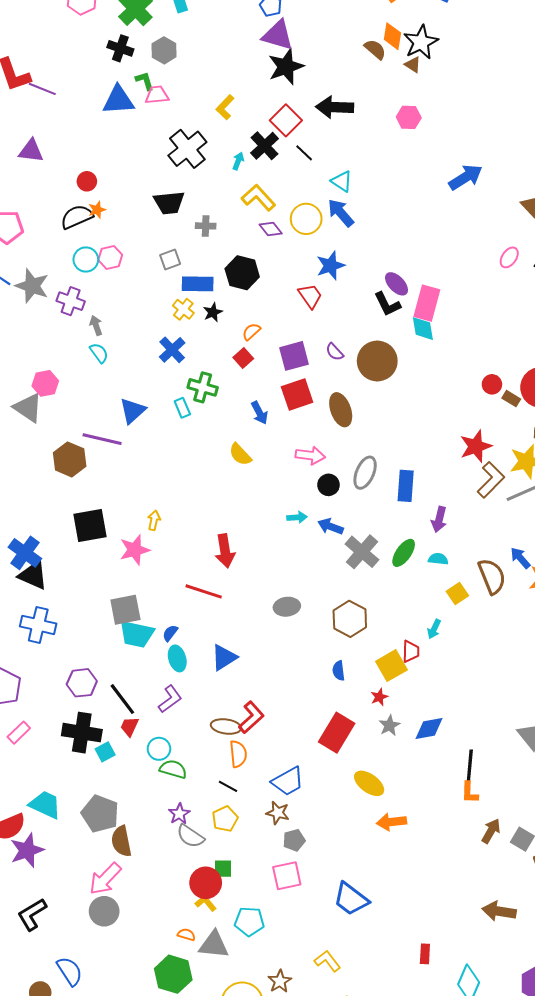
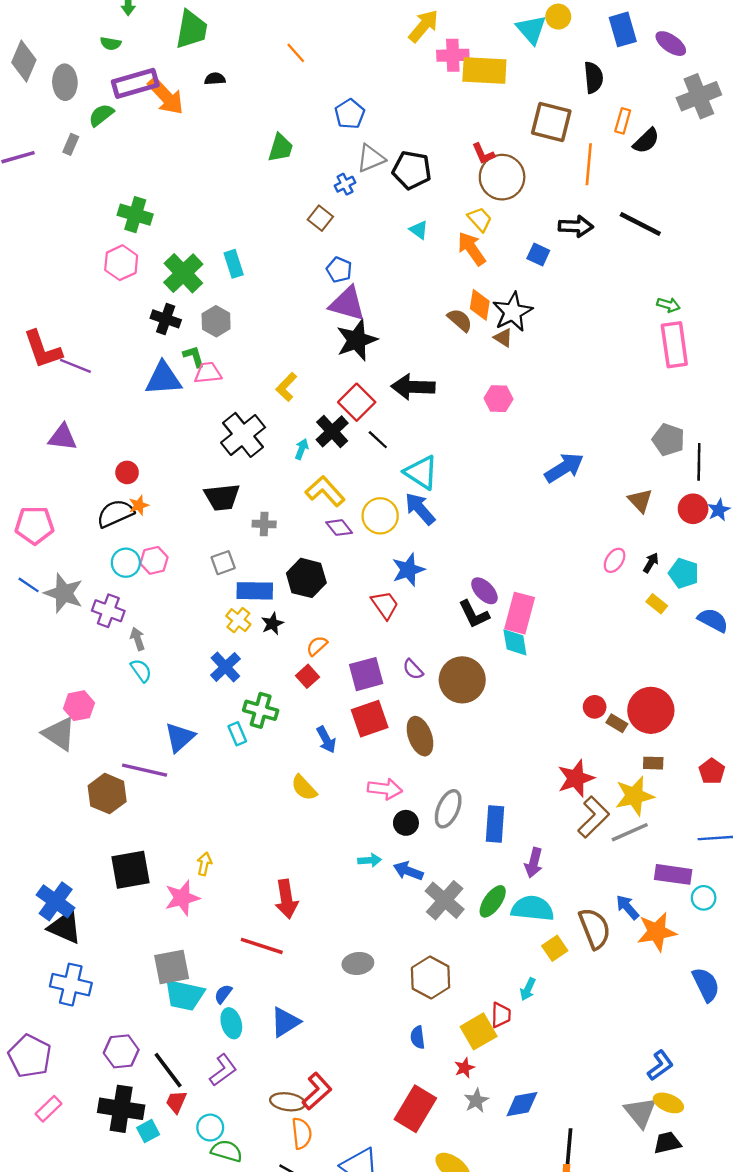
cyan triangle: (342, 181) -> (421, 472), size x1.4
cyan semicircle: (438, 559) -> (532, 908), size x1.8

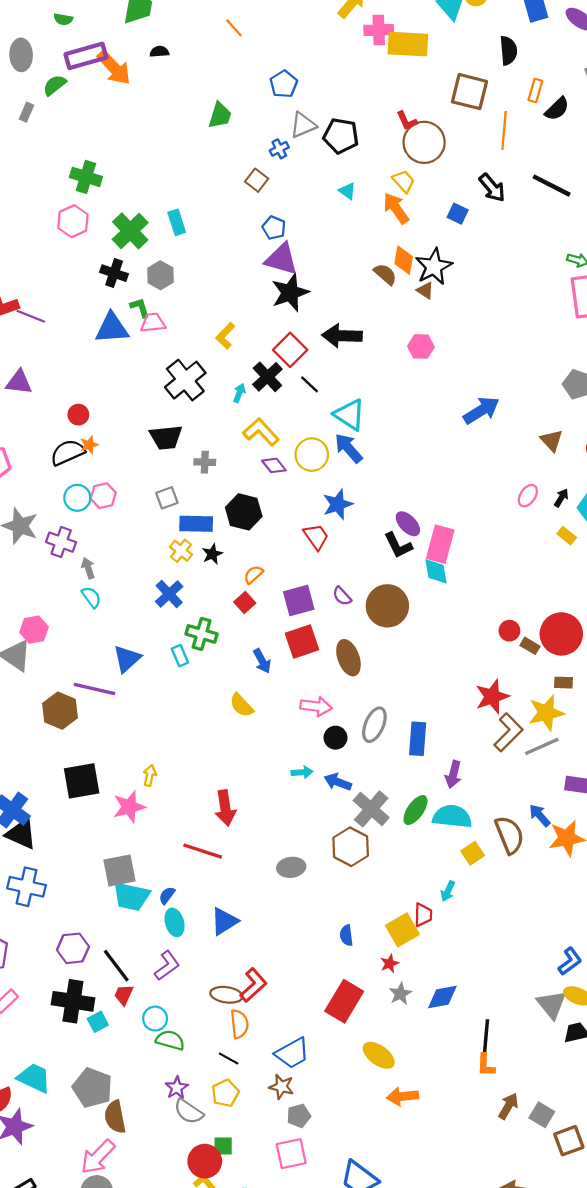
black arrow: (576, 226) -> (492, 188), turned 48
brown hexagon: (431, 978) -> (351, 847), moved

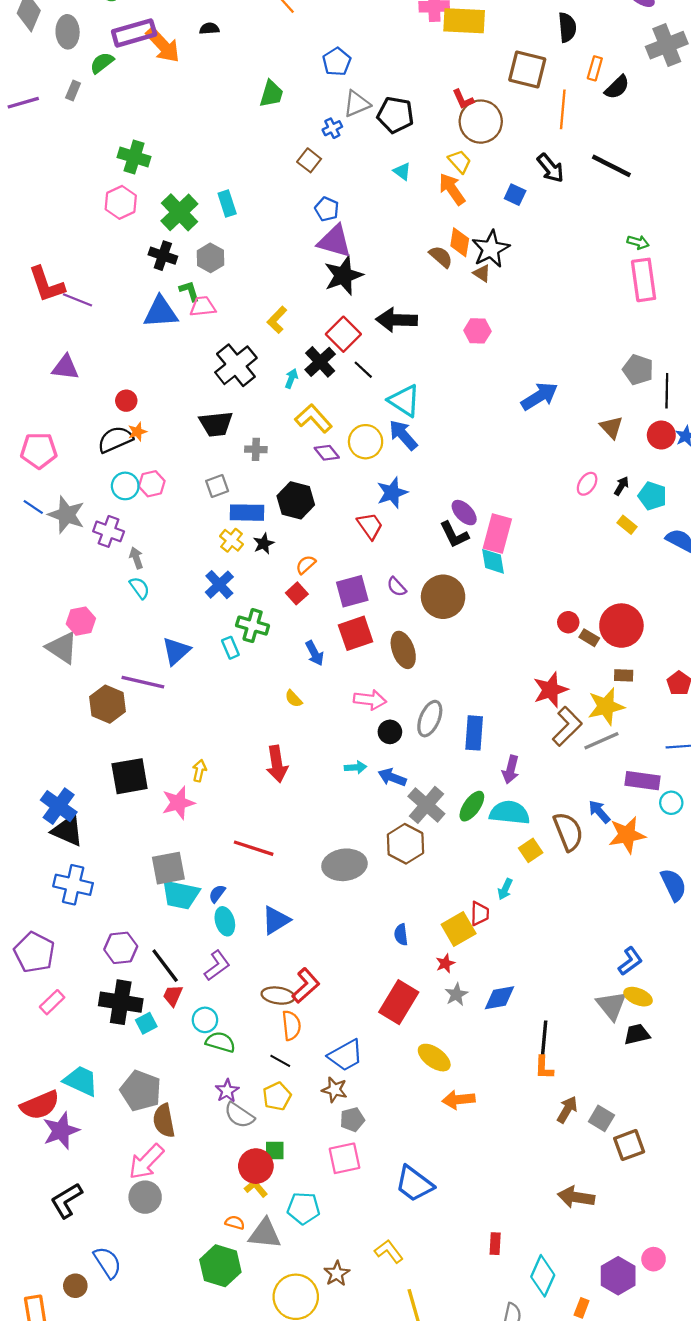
yellow semicircle: (242, 705) -> (294, 699), size x0.7
red arrow: (225, 808) -> (277, 764), moved
gray ellipse: (291, 867) -> (344, 865), size x1.5

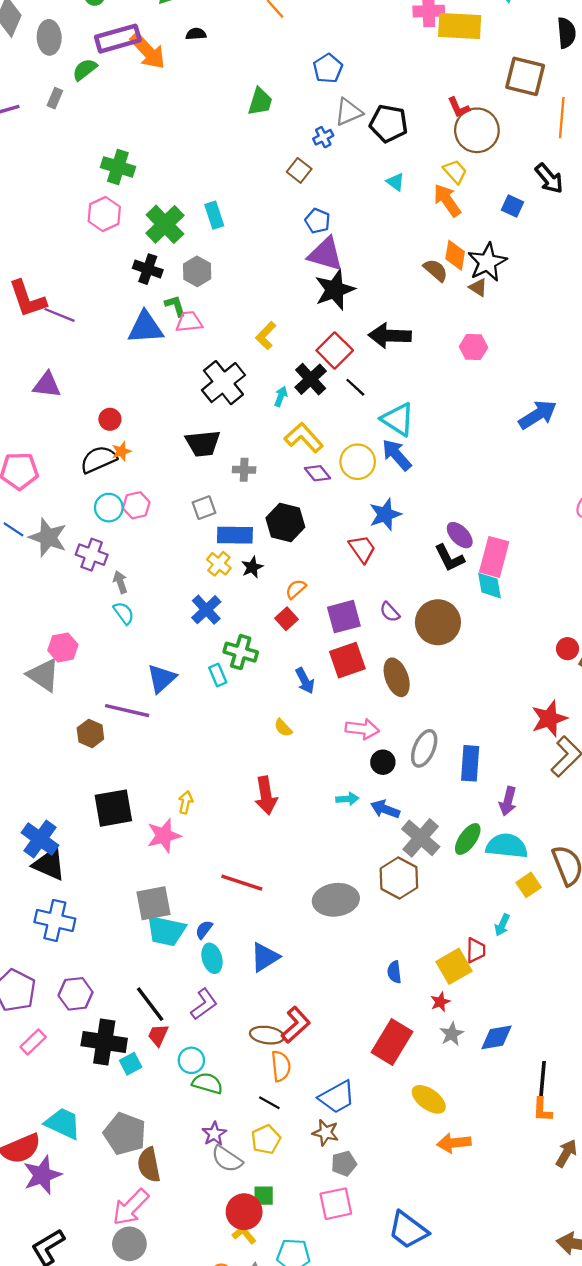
brown hexagon: (107, 704) -> (90, 734), size x0.7
purple hexagon: (121, 948) -> (76, 994), moved

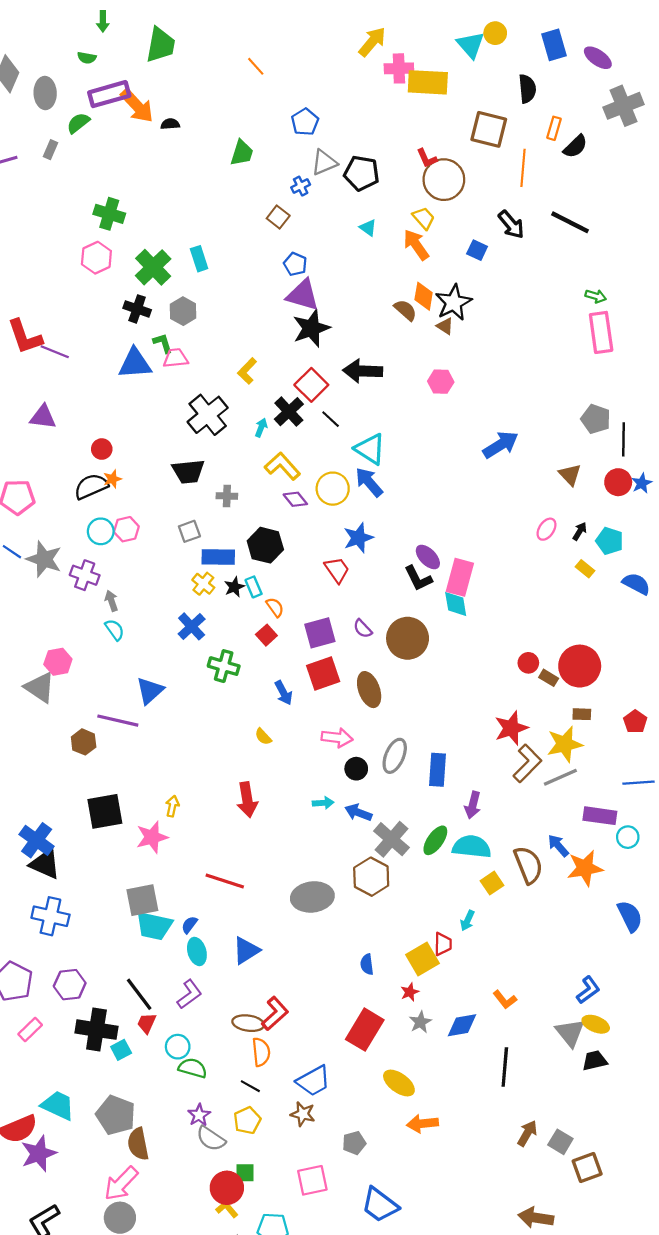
black semicircle: (196, 34) -> (170, 124), moved
orange semicircle: (296, 589) -> (275, 607), turned 96
cyan rectangle: (218, 675) -> (254, 587), moved
orange L-shape: (542, 1110) -> (505, 1000), moved, turned -40
gray pentagon: (344, 1164) -> (354, 1143), moved

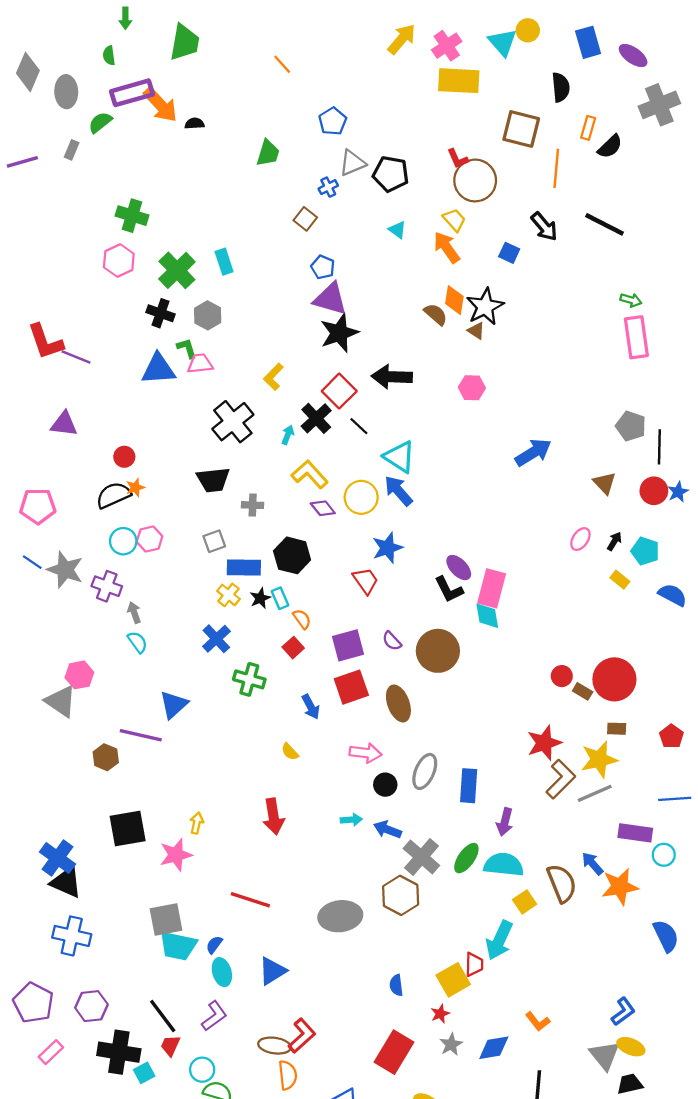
green semicircle: (87, 58) -> (109, 56), turned 72
pink cross: (399, 68) -> (447, 46), moved, turned -32
cyan arrow: (467, 920) -> (499, 940), size x1.8

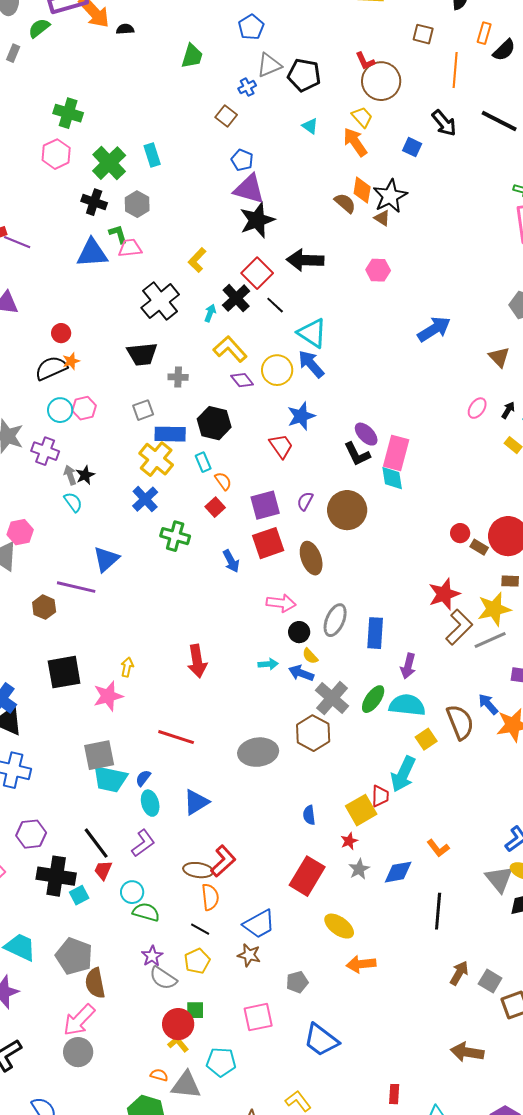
brown square: (521, 129) -> (423, 34), size x0.6
yellow cross: (228, 595) -> (156, 459), size x1.6
black star: (260, 598) -> (85, 475), moved
purple semicircle: (392, 641) -> (305, 501), turned 72
yellow semicircle: (290, 752) -> (310, 656), moved

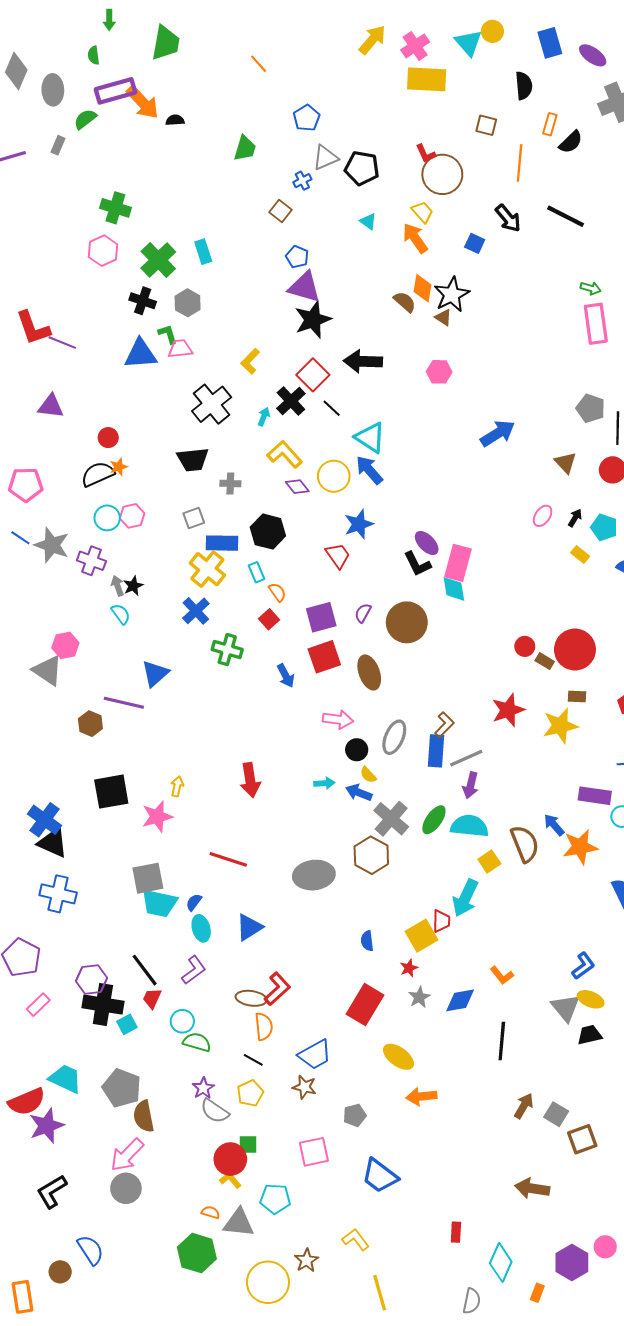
brown L-shape: (459, 627) -> (444, 725), moved, size x0.7
gray line: (490, 640) -> (466, 758), moved
purple hexagon: (31, 834) -> (91, 979), moved

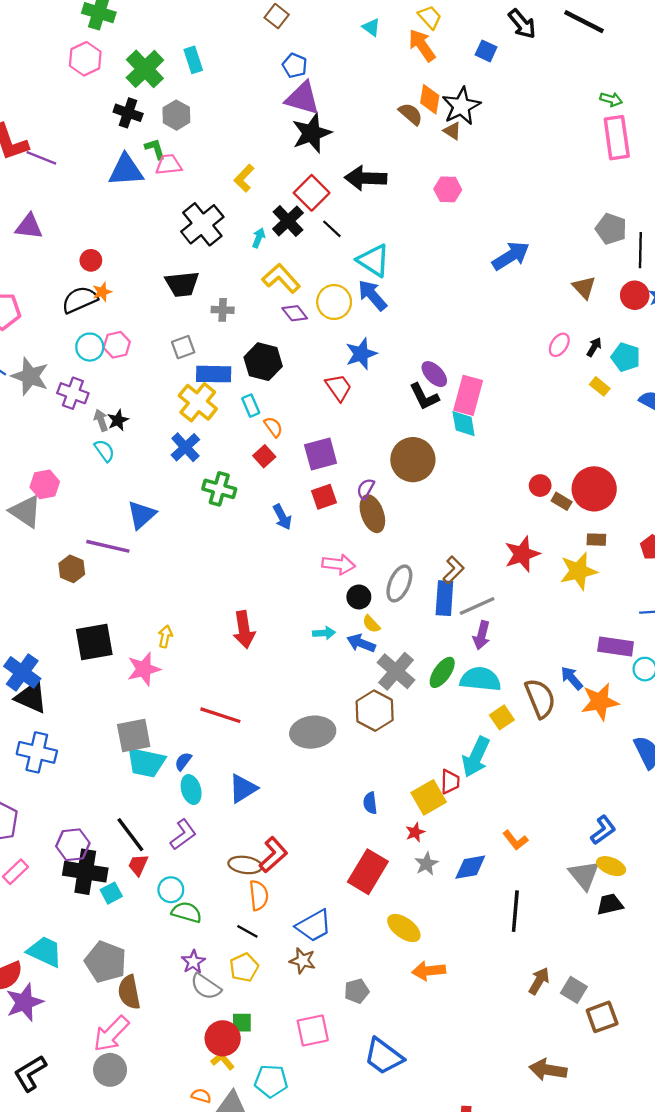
purple semicircle: (363, 613) -> (366, 489), moved
red square: (324, 657) -> (324, 497), size x0.7

